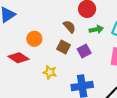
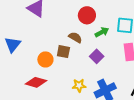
brown square: (63, 47) -> (63, 52), moved
yellow star: (50, 72) -> (79, 85), moved

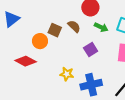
green arrow: (102, 32) -> (101, 27), turned 40
brown square: (63, 52) -> (55, 30), moved

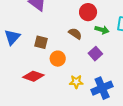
brown square: (55, 30) -> (41, 42), moved
orange circle: (40, 41) -> (58, 59), moved

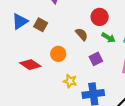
brown square: (41, 42) -> (41, 25), moved

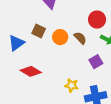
blue triangle: (20, 21) -> (16, 43), moved
orange circle: (58, 54) -> (60, 37), moved

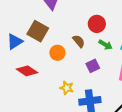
brown square: (39, 31) -> (38, 31), size x1.5
orange circle: (60, 37) -> (57, 53), moved

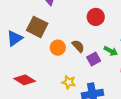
brown semicircle: (79, 41) -> (78, 46), moved
green arrow: (105, 45) -> (111, 51), moved
red diamond: (27, 71) -> (25, 80), moved

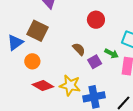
orange circle: (58, 48) -> (32, 61), moved
red diamond: (25, 80) -> (43, 86), moved
yellow star: (69, 82) -> (70, 85), size x1.5

